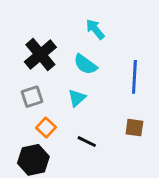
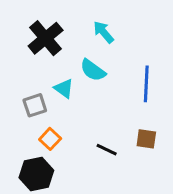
black cross: (40, 55) -> (46, 38), moved
cyan triangle: (77, 98) -> (64, 89), moved, turned -42
black line: (87, 142) -> (107, 150), moved

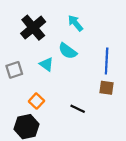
gray square: (35, 105) -> (14, 70), moved
brown square: (146, 139) -> (107, 88), moved

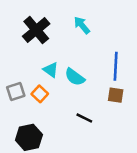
cyan semicircle: (68, 51) -> (75, 77), moved
gray square: (14, 70) -> (16, 91), moved
orange square: (36, 101) -> (40, 94), moved

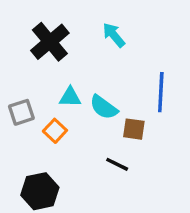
cyan triangle: (51, 70) -> (70, 97), turned -35
gray square: (16, 91) -> (21, 112), moved
brown square: (116, 95) -> (134, 129), moved

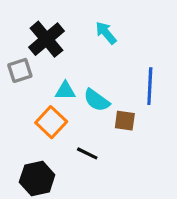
gray square: (21, 112) -> (20, 70), moved
orange square: (55, 131) -> (51, 122), size x1.4
black line: (117, 164) -> (87, 153), moved

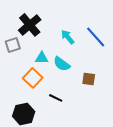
cyan arrow: (106, 33) -> (68, 37), moved
blue line: (150, 86) -> (96, 37), moved, turned -45
brown square: (125, 121) -> (89, 79), moved

